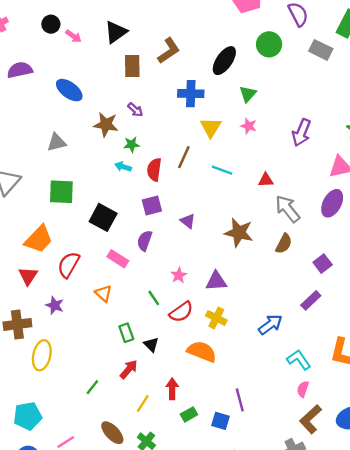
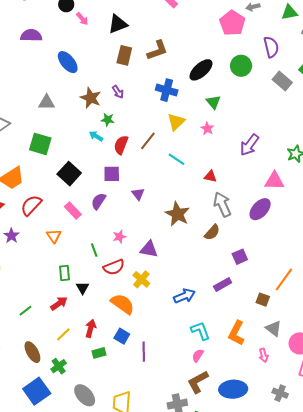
green triangle: (248, 94) -> (213, 102), turned -35
blue square: (220, 421) -> (122, 336), moved

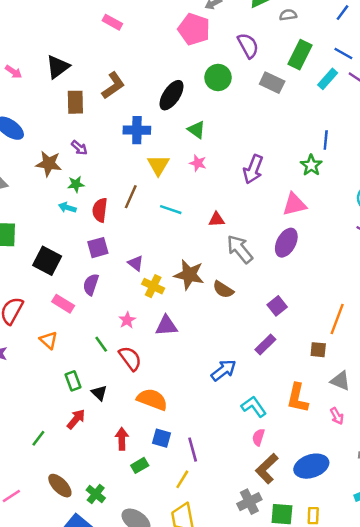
brown semicircle: (212, 232) -> (223, 289), moved, turned 96
red semicircle: (114, 267) -> (130, 358), turned -90
yellow cross: (141, 279) -> (153, 286), moved
yellow line: (63, 334) -> (182, 479), moved

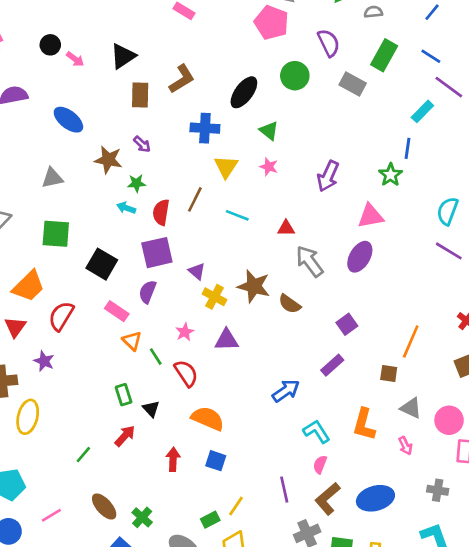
cyan rectangle: (328, 79) -> (422, 111), moved
purple square: (98, 248) -> (157, 253), size x1.4
orange triangle: (49, 340) -> (132, 341), moved
purple line: (193, 450) -> (284, 490), moved
green rectangle: (140, 465) -> (210, 520), moved

